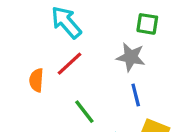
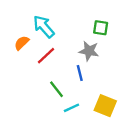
orange semicircle: (36, 80) -> (22, 43), moved, turned 42
blue line: (136, 95) -> (80, 73), moved

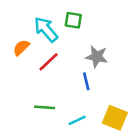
green square: (101, 28) -> (73, 20), moved
green line: (56, 89) -> (45, 107), moved, turned -48

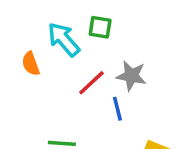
orange semicircle: (21, 48) -> (31, 64), turned -66
red line: (49, 62) -> (91, 83), moved

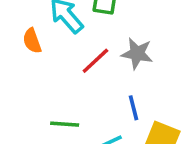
blue line: (117, 109) -> (133, 108), moved

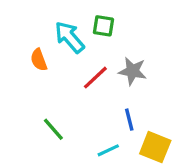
green line: (65, 124) -> (53, 129), moved, turned 45

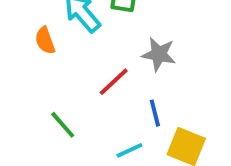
red line: (95, 78) -> (114, 82), moved

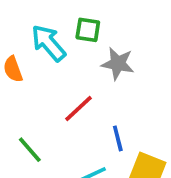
gray star: (159, 54) -> (118, 64), moved

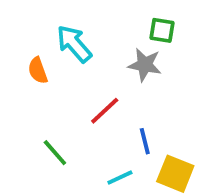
green square: (88, 30) -> (162, 30), moved

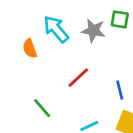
gray star: (145, 65) -> (93, 30), moved
blue line: (145, 141) -> (120, 90), moved

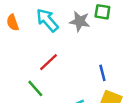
orange semicircle: (30, 49) -> (13, 23), moved
red line: (78, 78) -> (49, 62), moved

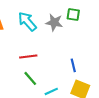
red line: (49, 62) -> (28, 56), turned 36
green line: (35, 88) -> (30, 78), moved

